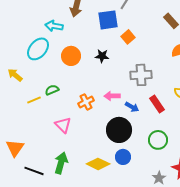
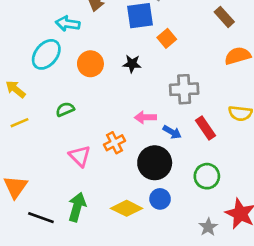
yellow line: (34, 100) -> (20, 123), moved
orange cross: (86, 102) -> (115, 143), moved

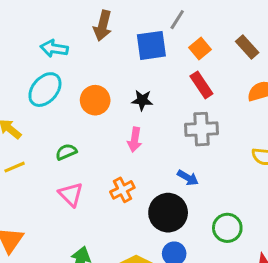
cyan arrow: (68, 24) -> (54, 49), moved
orange square: (167, 38) -> (200, 49), moved
pink arrow: (145, 117) -> (135, 140), moved, turned -80
red rectangle: (206, 128) -> (201, 85), moved
pink triangle: (80, 156) -> (71, 194), moved

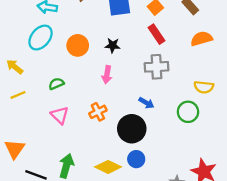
green circle: (227, 228) -> (188, 112), moved

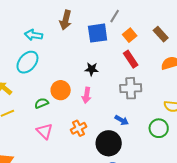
orange circle: (78, 45) -> (61, 90), moved

